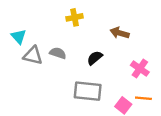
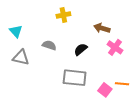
gray triangle: (33, 55) -> (21, 57), moved
pink cross: (140, 69) -> (115, 47), moved

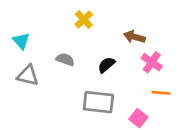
yellow cross: (63, 15) -> (84, 20), turned -32
orange line: (122, 84) -> (161, 93), moved

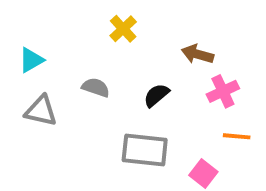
cyan triangle: (21, 41) -> (31, 60), turned 42
pink cross: (152, 62) -> (223, 91), turned 30

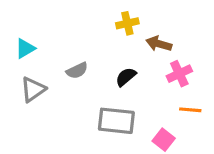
yellow cross: (123, 29) -> (127, 23), moved, turned 30
gray semicircle: (96, 87) -> (77, 71), turned 135
gray triangle: (41, 111) -> (33, 89), turned -48

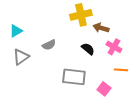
yellow cross: (127, 23) -> (81, 15), size x1.5
pink cross: (179, 74) -> (114, 47), turned -35
black semicircle: (126, 77) -> (88, 49), moved, turned 80

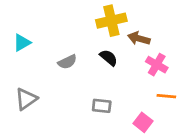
black semicircle: (88, 49) -> (109, 58), moved
gray triangle: (21, 57) -> (26, 99), moved
gray rectangle: (74, 77) -> (102, 106), size x0.6

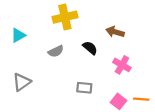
yellow cross: (111, 21) -> (65, 17), moved
pink cross: (157, 65) -> (122, 65), moved
orange line: (166, 96) -> (141, 99), moved

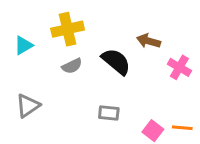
yellow cross: (65, 17) -> (68, 29), moved
black semicircle: (90, 48) -> (116, 62), size x1.5
pink cross: (122, 65) -> (179, 67), moved

